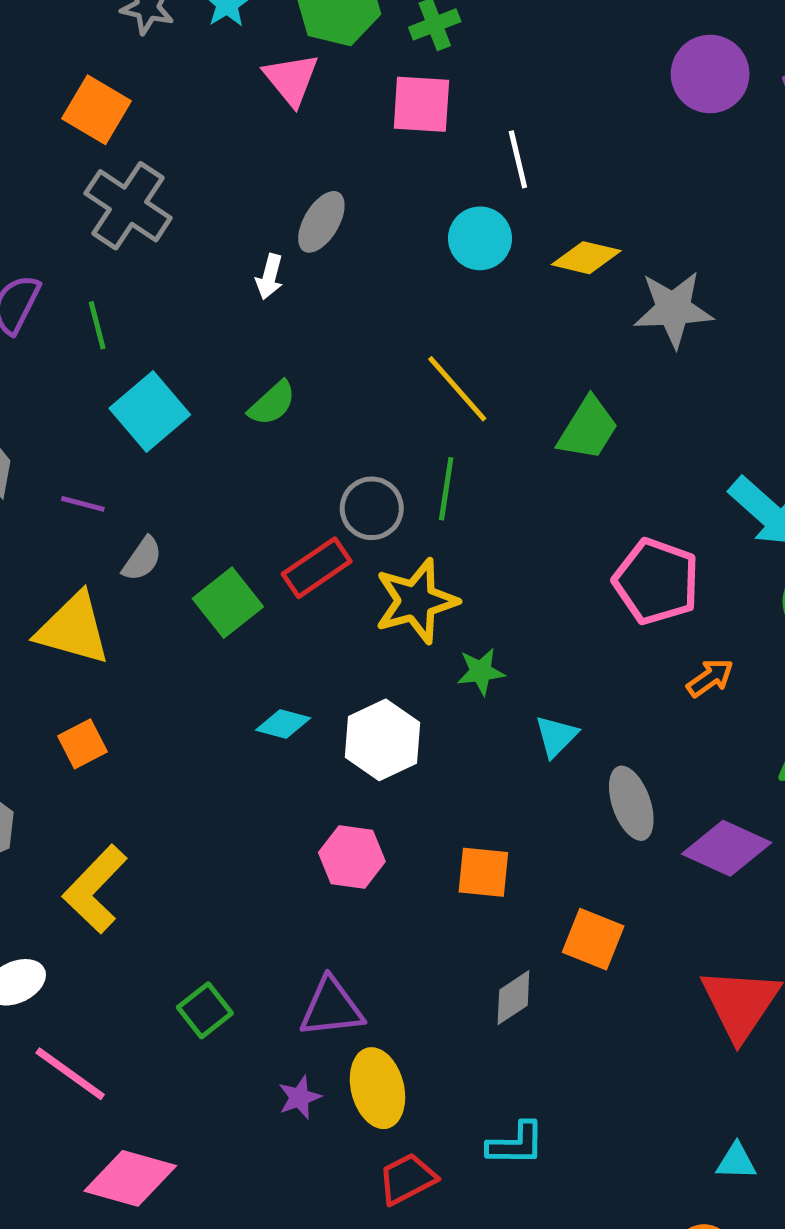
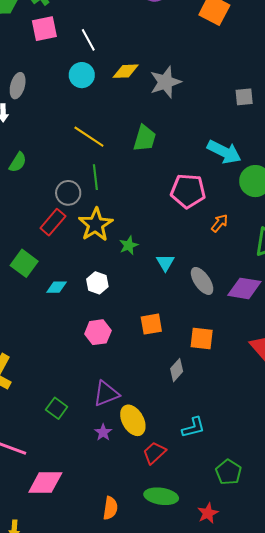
green square: (228, 603) -> (24, 263), moved
white hexagon: (382, 740) -> (97, 283), size x0.7

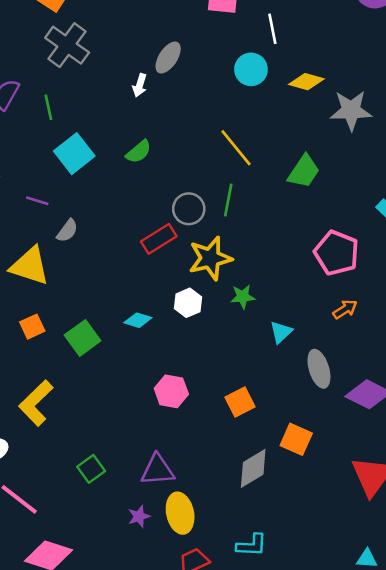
orange arrow: (220, 223) -> (345, 309), moved
green square: (24, 263) -> (83, 338), moved
white hexagon: (97, 283) -> (188, 303), moved
orange square: (151, 324) -> (240, 402), turned -35
gray diamond: (177, 370) -> (253, 468), size x1.4

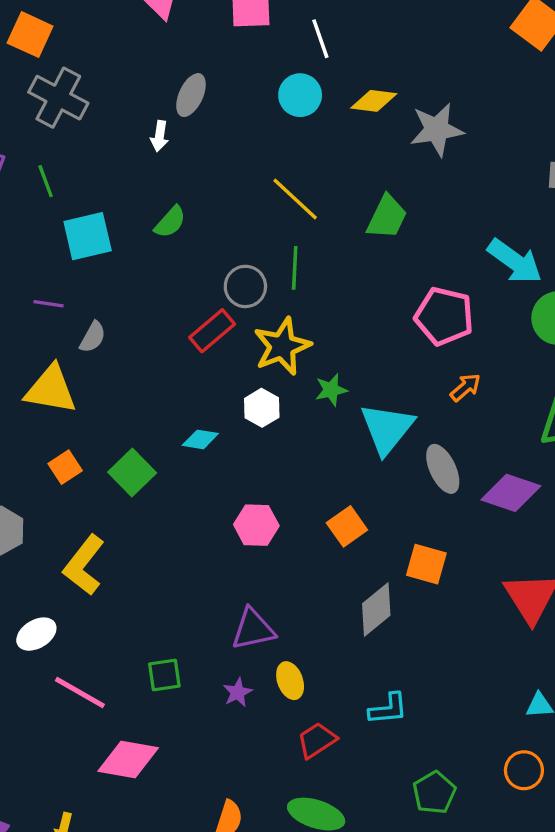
cyan square: (74, 154) -> (88, 236), turned 33
cyan triangle: (281, 332) -> (387, 429), size x1.8
green square: (91, 469) -> (164, 675), moved, turned 36
yellow ellipse: (180, 513) -> (290, 681), size x0.7

